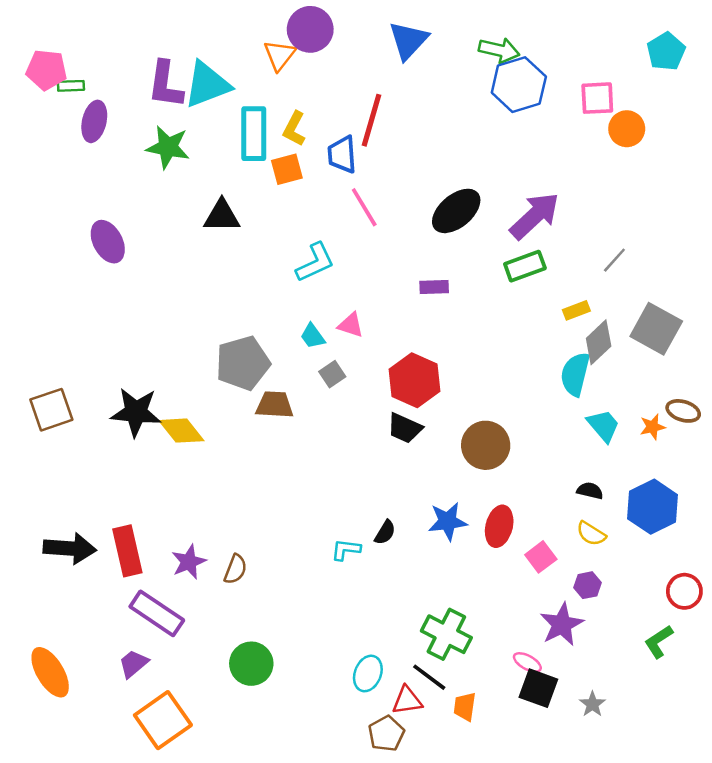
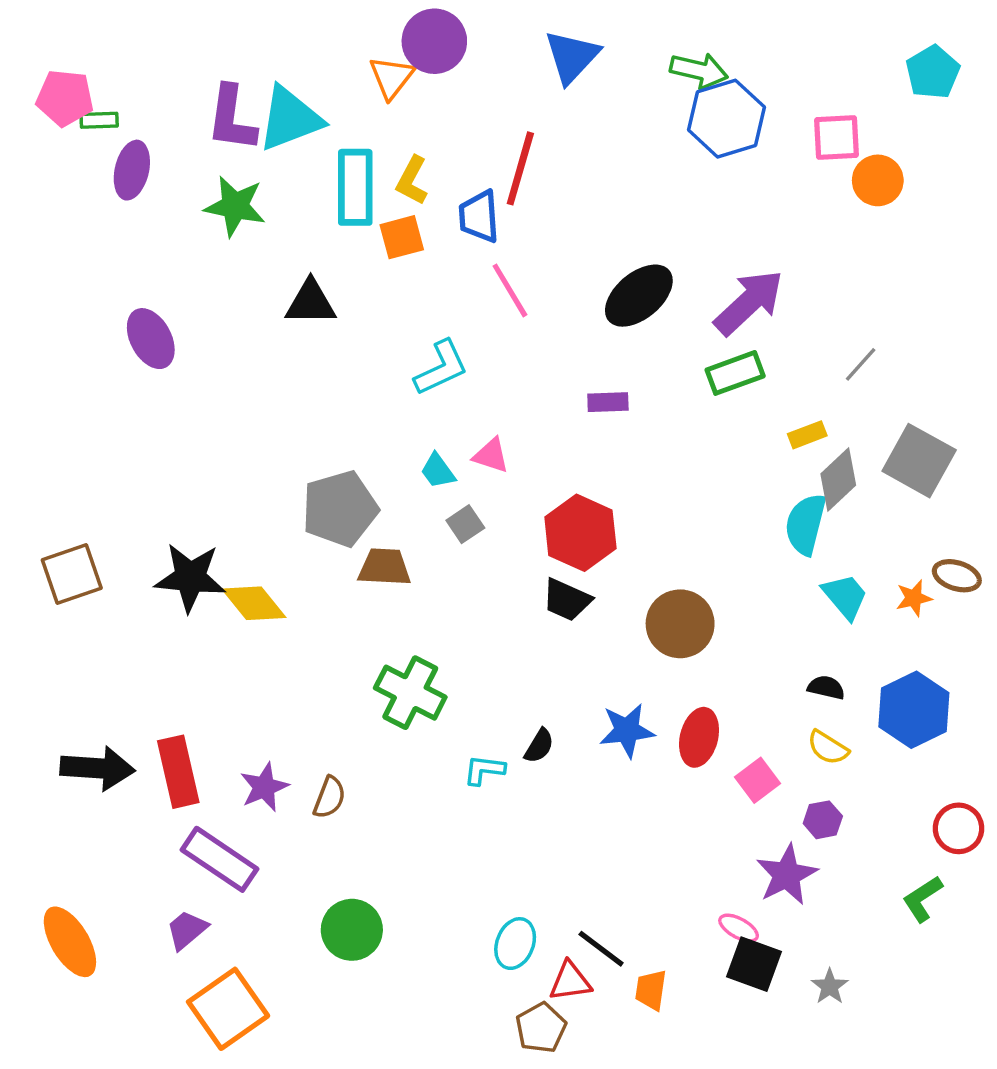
green cross: (446, 634) -> (410, 693), moved

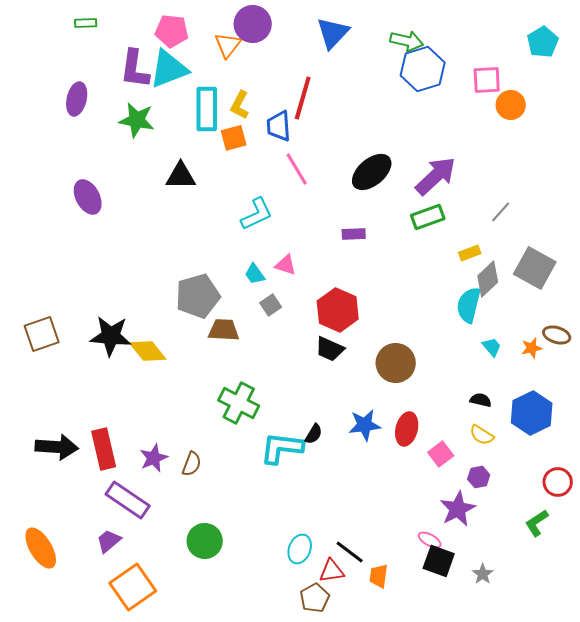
pink pentagon: (65, 98) -> (172, 31), moved
green rectangle: (99, 120) -> (86, 23), moved
cyan trapezoid: (845, 596) -> (492, 347), size x0.7
cyan L-shape: (484, 770) -> (282, 448), size x1.8

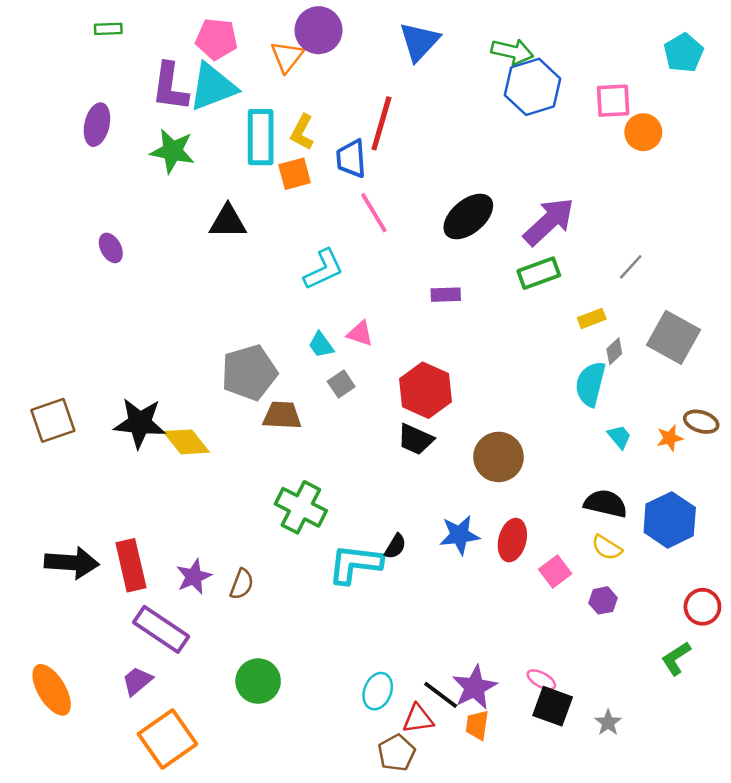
purple ellipse: (88, 197) -> (111, 248), size x0.7
gray diamond: (488, 279) -> (614, 351), size x0.6
black semicircle: (481, 400) -> (606, 504), size x1.6
purple star: (458, 509) -> (475, 687), moved

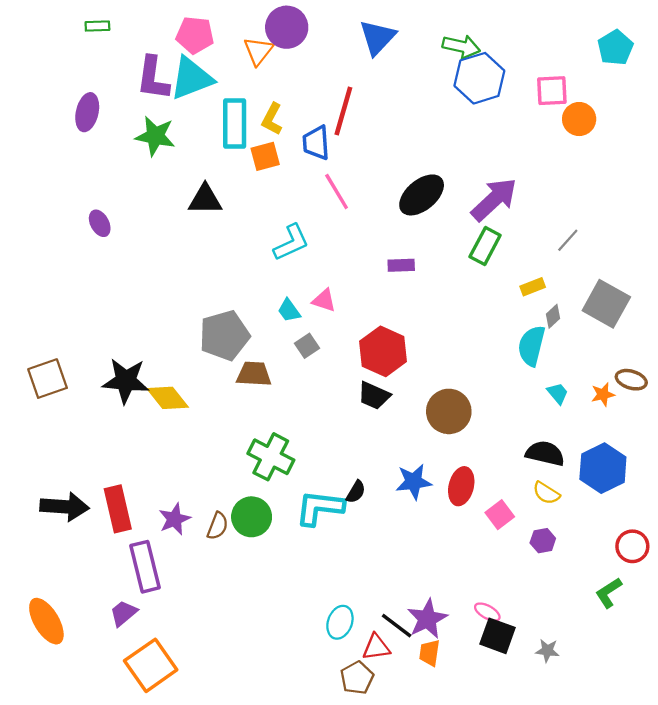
green rectangle: (539, 273) -> (485, 246), turned -42
purple rectangle: (161, 629) -> (145, 567), turned 42
green circle: (258, 681) -> (252, 517), moved
gray star: (608, 723) -> (547, 651), turned -30

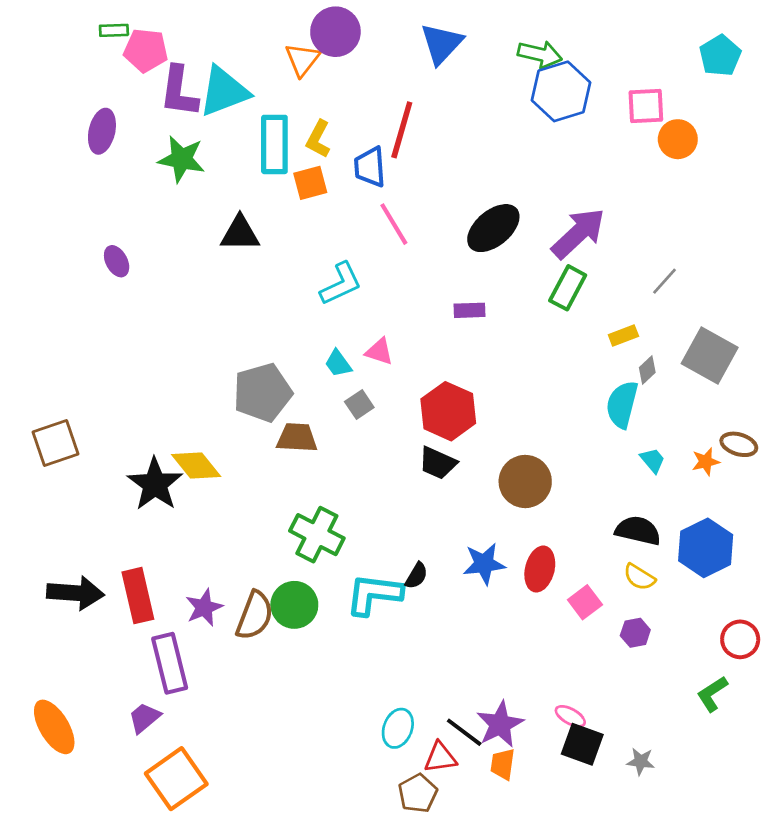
pink pentagon: (195, 35) -> (146, 50), moved
black star: (126, 381) -> (155, 484), moved, turned 30
brown semicircle: (218, 526) -> (255, 615), size x1.5

